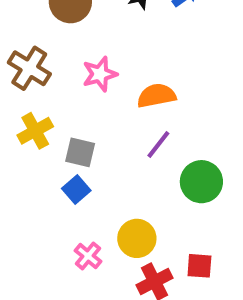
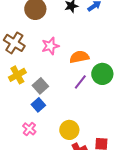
gray square: (80, 152) -> (40, 86), turned 35
green circle: (201, 182) -> (102, 74), moved
pink cross: (88, 256) -> (29, 129), moved

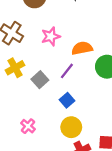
purple line: (80, 82) -> (67, 71), moved
blue square: (38, 105) -> (67, 100), moved

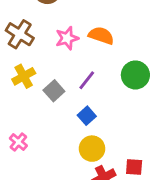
orange semicircle: (82, 48) -> (101, 36), moved, turned 30
pink cross: (28, 126) -> (18, 142), moved

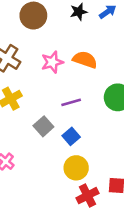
purple line: (87, 80) -> (71, 102), turned 36
gray square: (54, 91) -> (43, 126), moved

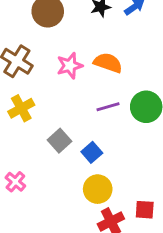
purple line: (71, 102) -> (108, 107), moved

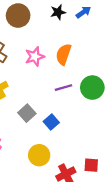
orange semicircle: (108, 63) -> (64, 54), turned -90
yellow circle: (98, 189) -> (39, 155), moved

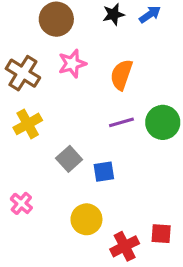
pink star: (35, 57) -> (72, 64), moved
blue square: (51, 122) -> (104, 172), turned 32

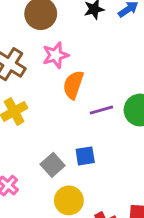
orange semicircle: (121, 75) -> (73, 85), moved
gray square: (69, 159) -> (53, 165), moved

